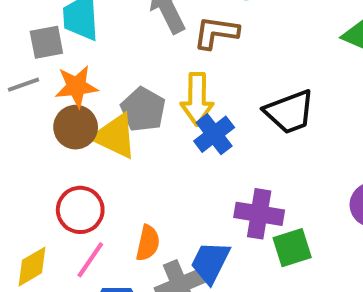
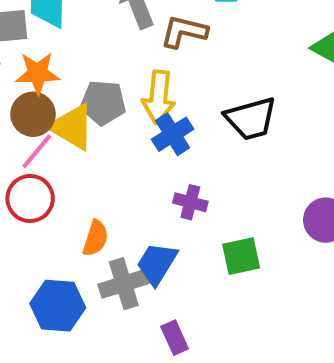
gray pentagon: (143, 109) -> (103, 103), turned -30
purple cross: (259, 214) -> (190, 202), moved, size x0.7
pink line: (90, 260) -> (37, 151), moved

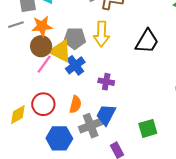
black trapezoid: (251, 119) -> (147, 41), turned -40
blue cross: (173, 134) -> (75, 65), moved
red circle: (30, 198) -> (43, 104), moved
purple cross: (190, 202) -> (106, 82), moved
green square: (241, 256) -> (148, 128), moved

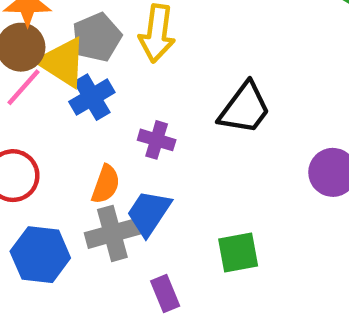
gray pentagon: (75, 38) -> (97, 37), turned -30
black trapezoid: (147, 41) -> (245, 108), moved
orange semicircle: (75, 104) -> (106, 184), moved

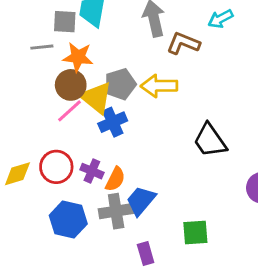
yellow arrow: (157, 33) -> (159, 86), turned 75
black trapezoid: (245, 108) -> (210, 140), turned 102
purple cross: (157, 140) -> (92, 171), moved

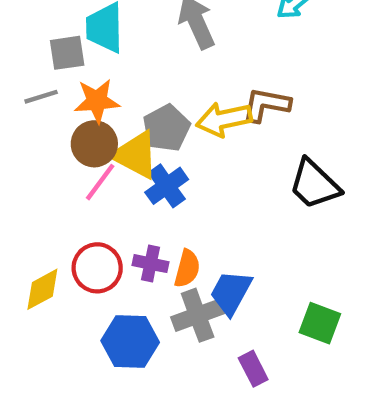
brown L-shape: (183, 43) -> (266, 105), moved
green square: (195, 232) -> (320, 323), turned 36

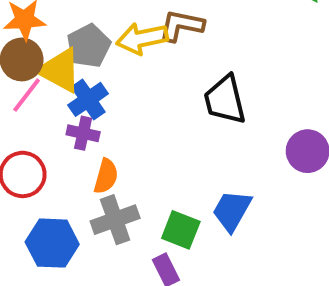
black trapezoid: (314, 184) -> (225, 100), turned 32
purple cross: (151, 264) -> (83, 133), moved
blue trapezoid: (231, 292) -> (232, 211), moved
green square: (320, 323) -> (181, 230), moved

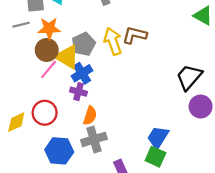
yellow arrow: (142, 38) -> (113, 41), turned 80
black trapezoid: (225, 100) -> (189, 77), moved, turned 52
green square: (181, 230) -> (155, 157), moved

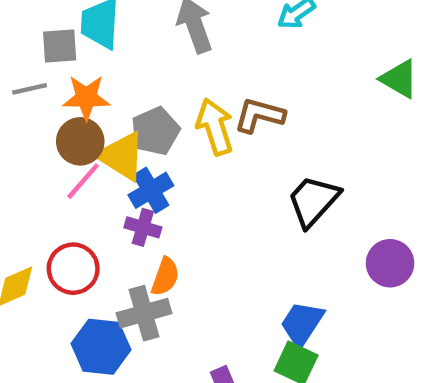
black trapezoid: (189, 77) -> (313, 201), moved
gray cross: (94, 139) -> (144, 313), moved

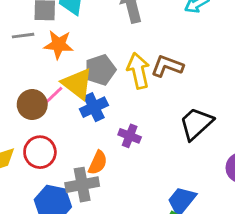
brown circle: (80, 141) -> (32, 105), moved
purple cross: (143, 227) -> (130, 136), moved

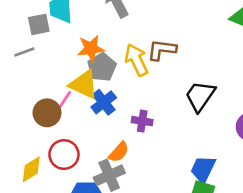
orange star: (59, 45) -> (91, 48), moved
orange semicircle: (98, 163) -> (119, 152), turned 30

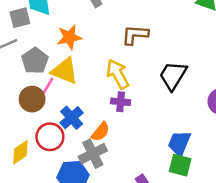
yellow arrow: (136, 60) -> (118, 74), moved
gray pentagon: (102, 67) -> (35, 61), moved
blue cross: (104, 102) -> (72, 118), moved

